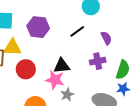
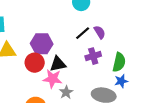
purple hexagon: (38, 27) -> (42, 44), moved
black line: (77, 31) -> (83, 33), moved
red circle: (26, 69) -> (35, 63), moved

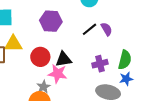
purple hexagon: (42, 44) -> (51, 21), moved
purple cross: (93, 56) -> (100, 64), moved
gray star: (66, 92) -> (43, 87), moved

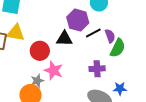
purple hexagon: (51, 21) -> (78, 20), moved
black triangle: (64, 59) -> (64, 39), moved
green semicircle: (125, 60) -> (118, 48), moved

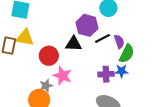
blue star: (120, 89) -> (121, 71), moved

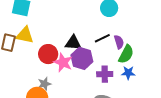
purple hexagon: (87, 25) -> (82, 58), moved
blue star: (121, 71) -> (128, 73), moved
pink star: (62, 76) -> (63, 62), moved

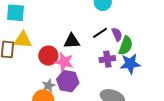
purple hexagon: (82, 58) -> (68, 81), moved
blue star: (128, 73) -> (130, 64), size x1.5
purple cross: (105, 74) -> (107, 59), moved

